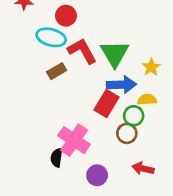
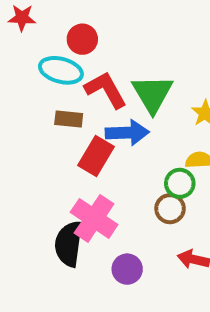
brown rectangle: (57, 71) -> (69, 119), turned 36
blue arrow: (121, 85) -> (127, 133), moved
red rectangle: (107, 104) -> (96, 156), moved
black semicircle: (57, 158) -> (69, 244), size x1.6

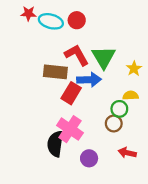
red circle: (82, 39) -> (77, 20), moved
cyan ellipse: (61, 70) -> (51, 21), moved
brown rectangle: (69, 119) -> (55, 72), size x1.5

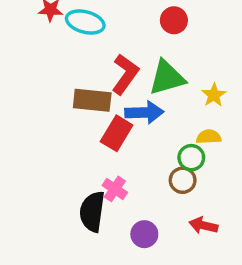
red circle: (77, 20) -> (174, 20), moved
red L-shape: (77, 55) -> (125, 74), turned 65
green triangle: (104, 57) -> (167, 78), turned 45
pink cross: (70, 129) -> (115, 189), size x0.6

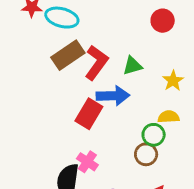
red circle: (174, 20) -> (163, 21), moved
green triangle: (167, 78) -> (132, 66), size x0.6
brown rectangle: (92, 100) -> (68, 55), moved, turned -40

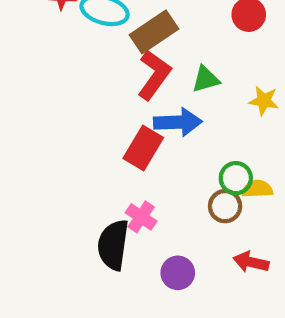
brown rectangle: (68, 55) -> (154, 32), moved
yellow star: (173, 81) -> (264, 101), turned -30
yellow semicircle: (169, 117) -> (257, 189), moved

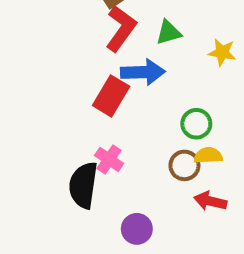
yellow semicircle: (257, 189) -> (208, 155), moved
brown circle: (225, 206) -> (184, 165), moved
purple circle: (178, 273) -> (137, 229), moved

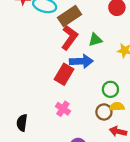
black semicircle: (83, 185) -> (22, 123), moved, size x0.7

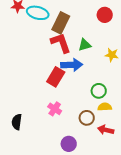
brown rectangle: (69, 16) -> (61, 23), turned -30
red L-shape: (69, 38) -> (61, 43), turned -55
brown circle: (104, 112) -> (87, 118), moved

